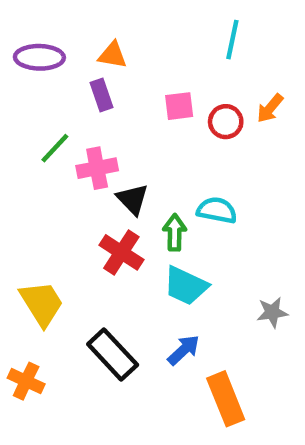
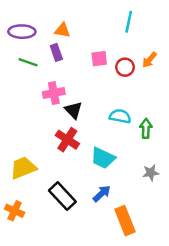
green line: (55, 148) -> (28, 62), moved, turned 66
green arrow: (175, 232) -> (146, 129), moved
yellow trapezoid: (42, 303) -> (23, 168), turned -80

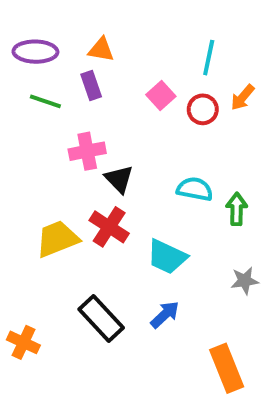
cyan line: (129, 22) -> (209, 58), moved
pink square: (99, 59) -> (161, 95), turned -35
yellow trapezoid: (23, 168) -> (57, 239), moved
orange rectangle: (125, 221) -> (227, 368), moved

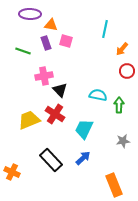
purple ellipse: (35, 52) -> (30, 14), moved
pink square: (161, 95) -> (66, 41), moved, turned -32
red circle: (203, 109) -> (127, 71), moved
cyan trapezoid: (167, 257) -> (84, 129), turned 90

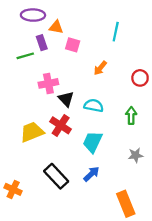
purple rectangle: (46, 43) -> (42, 43), moved
orange arrow: (122, 49) -> (100, 68), moved
green line: (23, 51) -> (25, 56), turned -35
cyan semicircle: (98, 95) -> (94, 106), moved

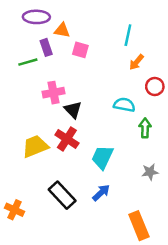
orange arrow: (100, 68) -> (136, 62), moved
cyan semicircle: (94, 106) -> (124, 105), moved

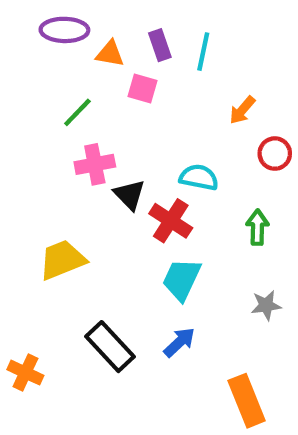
cyan line: (128, 35) -> (203, 52), moved
purple rectangle: (46, 47) -> (160, 45), moved
green line: (28, 62) -> (77, 112), moved, turned -30
cyan semicircle: (124, 105) -> (199, 177), moved
red cross: (67, 139) -> (171, 221), moved

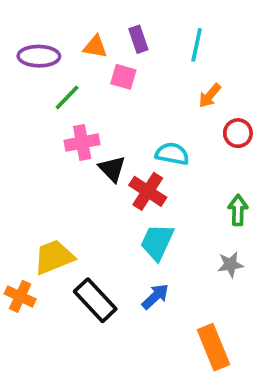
purple ellipse: (64, 30) -> (39, 56), moved
cyan line: (203, 52) -> (197, 45), moved
green arrow: (257, 227) -> (238, 210), moved
yellow trapezoid: (62, 260) -> (54, 257), moved
orange cross: (25, 373) -> (20, 296), moved

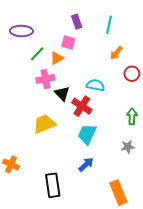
orange triangle: (95, 47) -> (57, 58), moved, turned -40
yellow trapezoid: (54, 257) -> (44, 124), moved
black rectangle: (95, 300) -> (53, 185), moved, turned 35

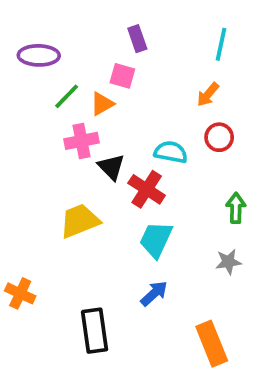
cyan line: (109, 25) -> (221, 44), moved
red circle: (132, 74) -> (219, 137), moved

